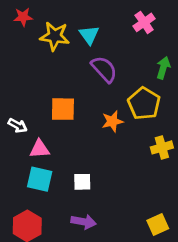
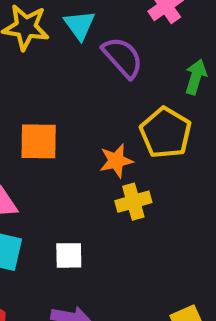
purple semicircle: (104, 69) -> (123, 57), moved
yellow cross: (162, 147) -> (133, 202), moved

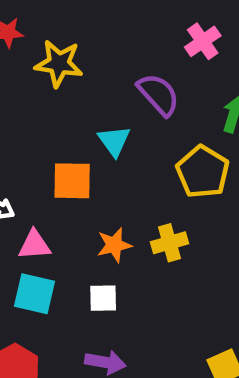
cyan triangle: (80, 25) -> (114, 141), moved
orange star: (116, 161) -> (114, 245), moved

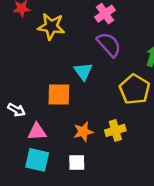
pink cross: (203, 41) -> (105, 14), moved

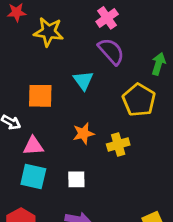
orange square: (59, 94) -> (40, 96), moved
orange star: (83, 132) -> (83, 133), moved

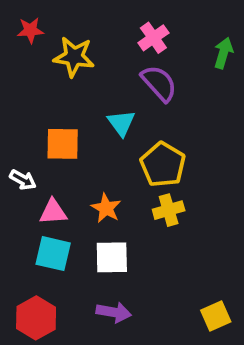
green arrow: (158, 64) -> (223, 53), moved
yellow pentagon: (139, 100) -> (163, 165), moved
orange star: (83, 133) -> (106, 208), moved, turned -30
white square: (76, 179) -> (112, 257), size x1.4

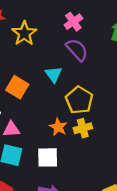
yellow star: (74, 57) -> (24, 33), turned 30
orange square: (63, 144) -> (17, 87), turned 30
orange star: (106, 208) -> (58, 127), moved

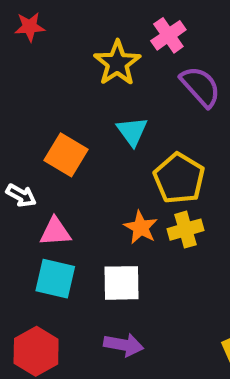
yellow star: (24, 33) -> (117, 63), moved
purple semicircle: (77, 50) -> (200, 87), moved

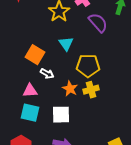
yellow pentagon: (179, 178) -> (88, 66), turned -30
white arrow: (21, 195) -> (47, 74), moved

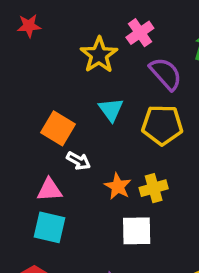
yellow pentagon: (88, 66) -> (162, 125), moved
white square: (61, 115) -> (137, 231), moved

